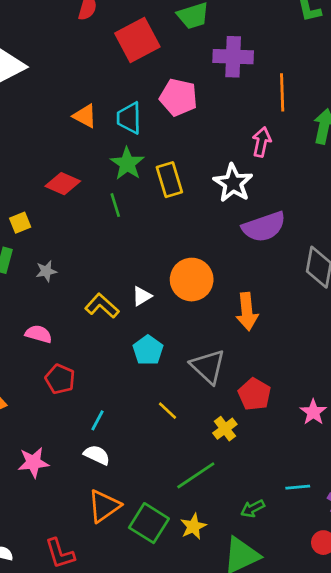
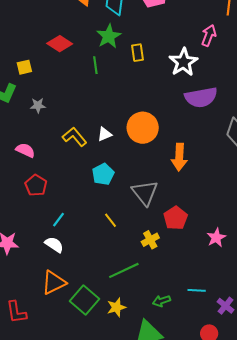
yellow rectangle: (169, 180) -> (138, 53), size x0.7

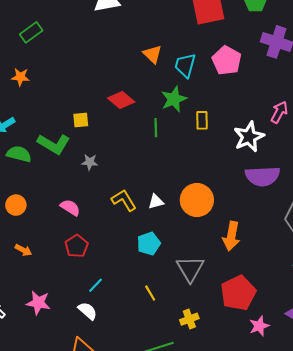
red pentagon: (176, 218) -> (238, 293), moved, size x1.4

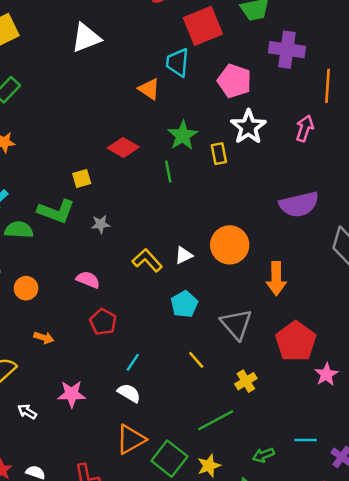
cyan trapezoid: (185, 65) -> (177, 62), moved
white star: (249, 137) -> (248, 127), moved

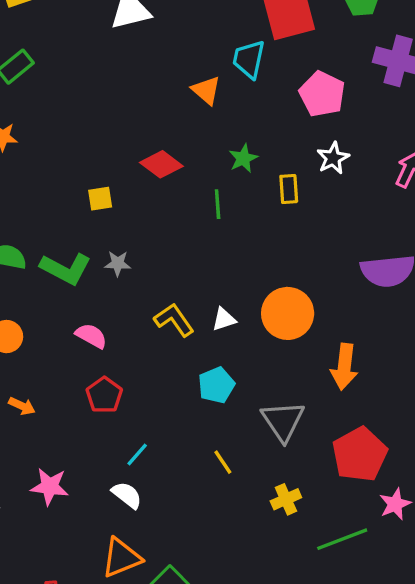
white star: (248, 127) -> (333, 158), size x0.7
green star: (183, 136) -> (243, 158), size x0.7
green L-shape: (56, 211) -> (66, 269), moved
green line: (216, 420) -> (342, 539), moved

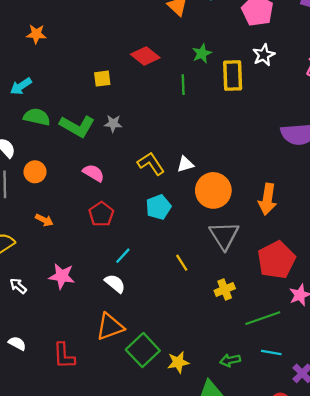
yellow rectangle: (289, 189) -> (233, 75), size x1.5
orange circle: (288, 313) -> (213, 190), moved
cyan pentagon: (216, 385) -> (158, 207), moved

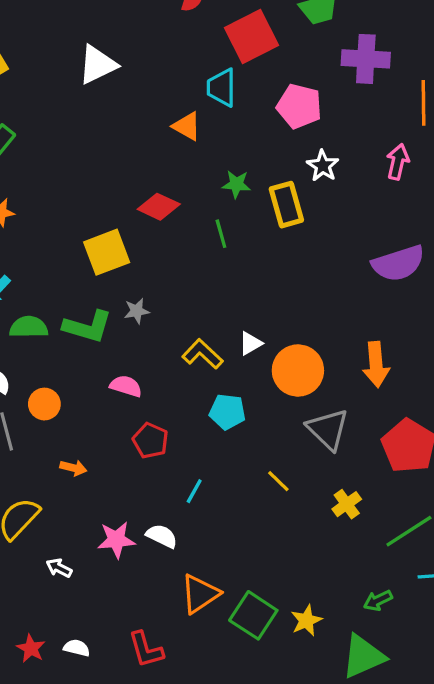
green star: (202, 53) -> (236, 184), turned -30
yellow square: (102, 79) -> (107, 252), size x1.8
cyan pentagon: (158, 207) -> (227, 412), turned -30
white semicircle: (115, 284) -> (162, 536), moved

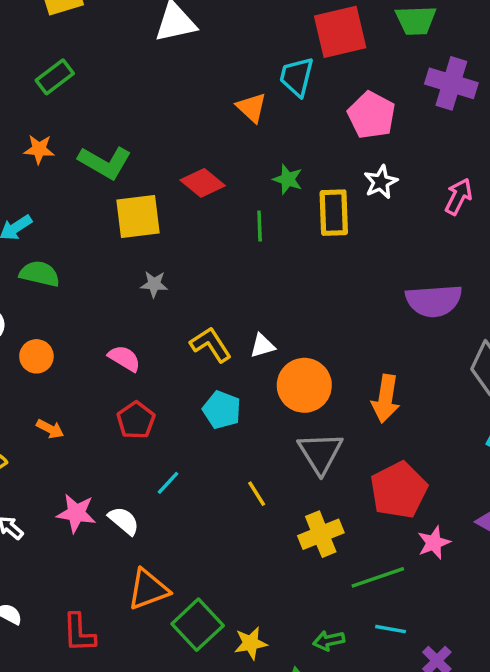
green L-shape: (88, 327) -> (105, 162), moved
yellow cross: (347, 504) -> (321, 534), size x1.4

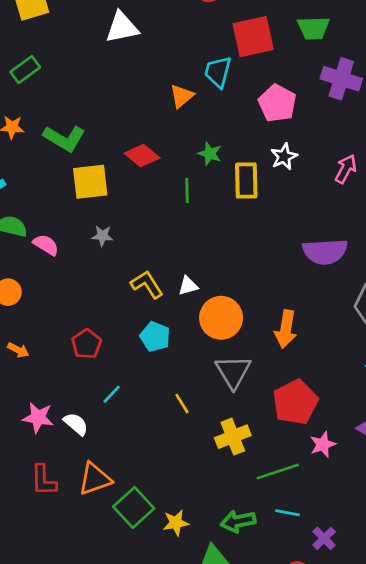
orange triangle: (251, 108) -> (182, 96), turned 36
pink semicircle: (124, 358) -> (46, 245), moved
red L-shape: (79, 633) -> (44, 480), moved
green arrow: (329, 641) -> (238, 521), size x1.4

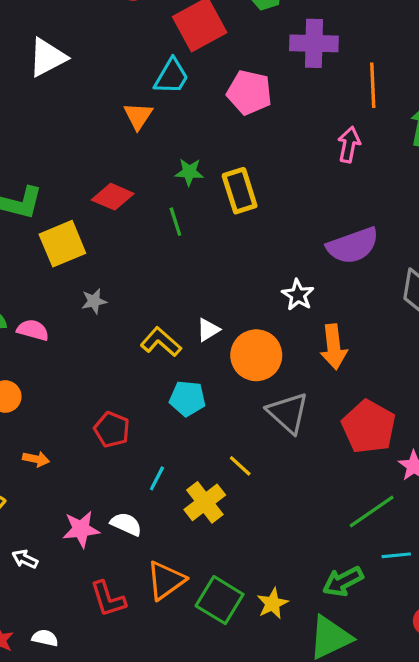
cyan trapezoid: (218, 72) -> (171, 76), turned -148
white star: (284, 157) -> (298, 295), moved
yellow cross: (233, 437) -> (205, 502), moved

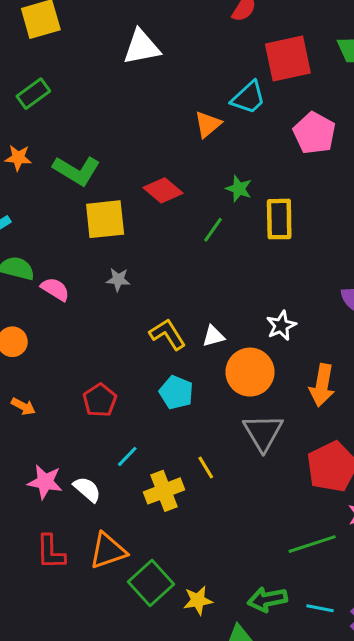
green line: (175, 222) -> (213, 230), turned 36
white star: (298, 295) -> (281, 326), moved
cyan line: (396, 555) -> (320, 608), moved

